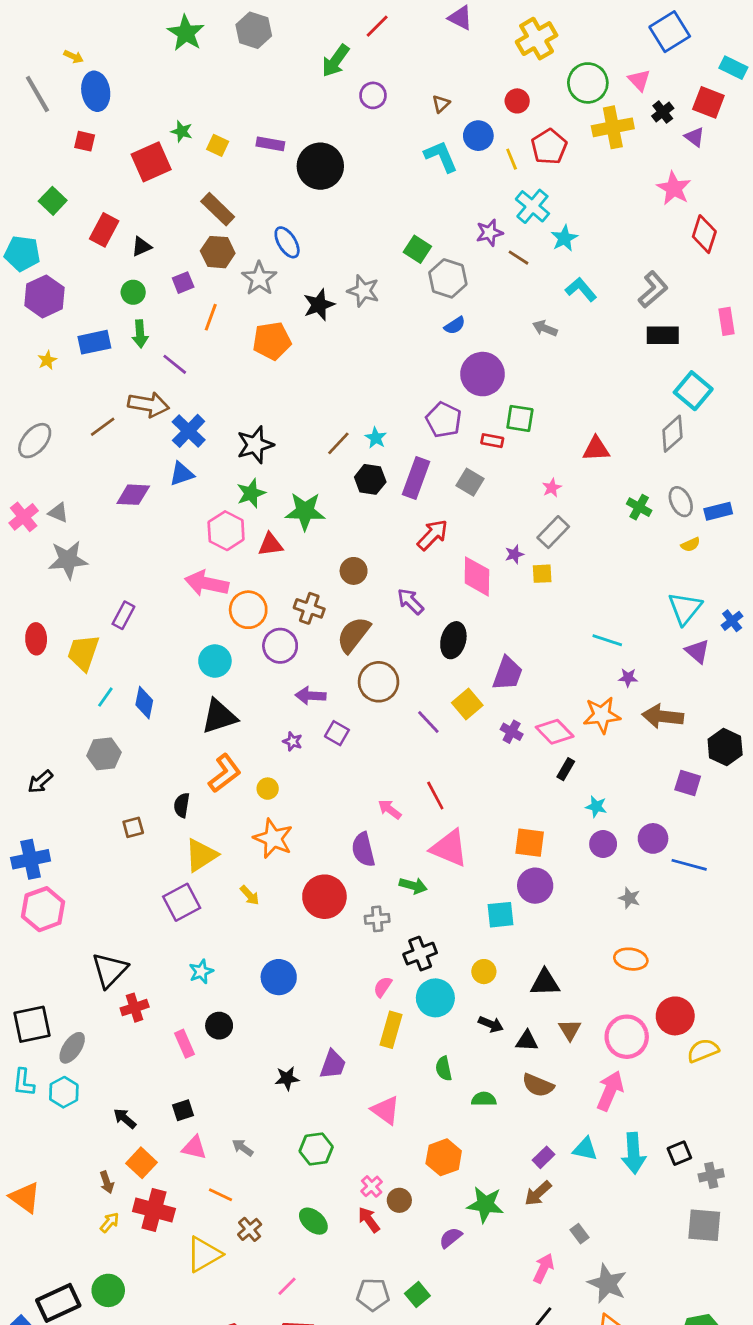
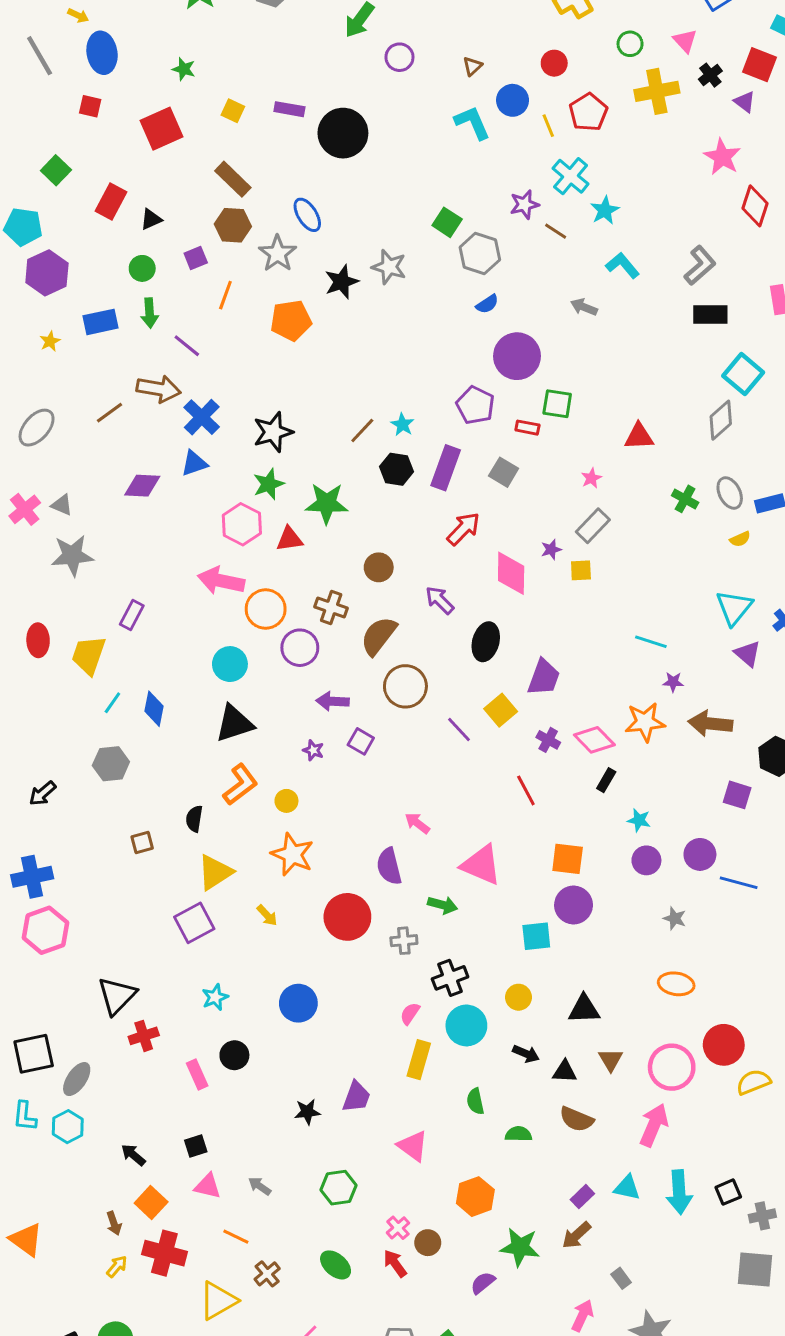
green circle: (588, 83) -> (630, 44), size x0.6
green star: (182, 131) -> (184, 69), moved
red line: (435, 795) -> (526, 790), moved

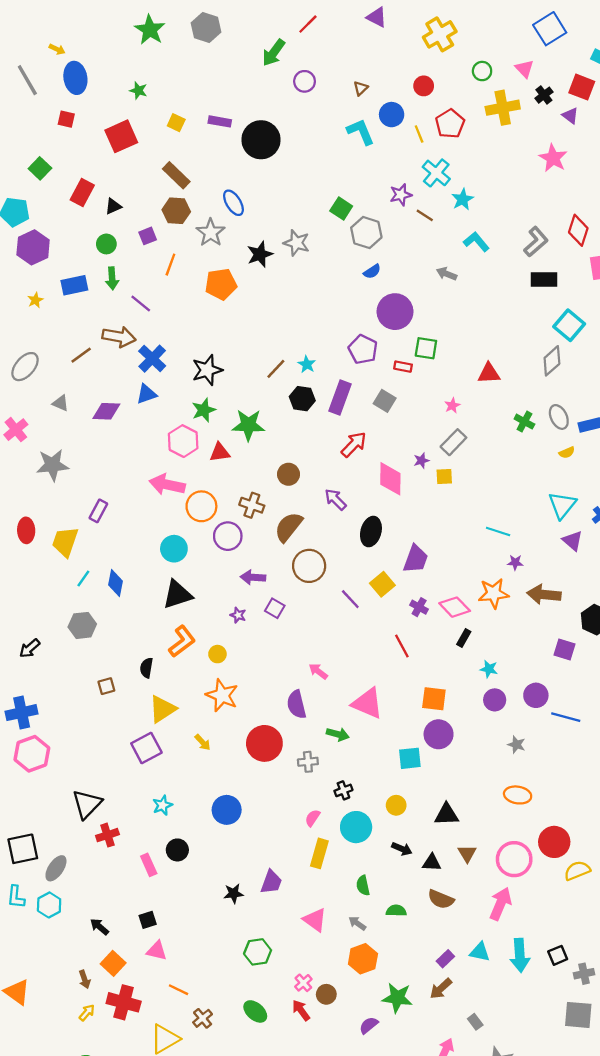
red diamond: (755, 206) -> (578, 230), moved
gray triangle: (62, 505) -> (61, 403), moved
black cross: (450, 978) -> (343, 790), size x0.7
gray arrow: (260, 1186) -> (357, 923), moved

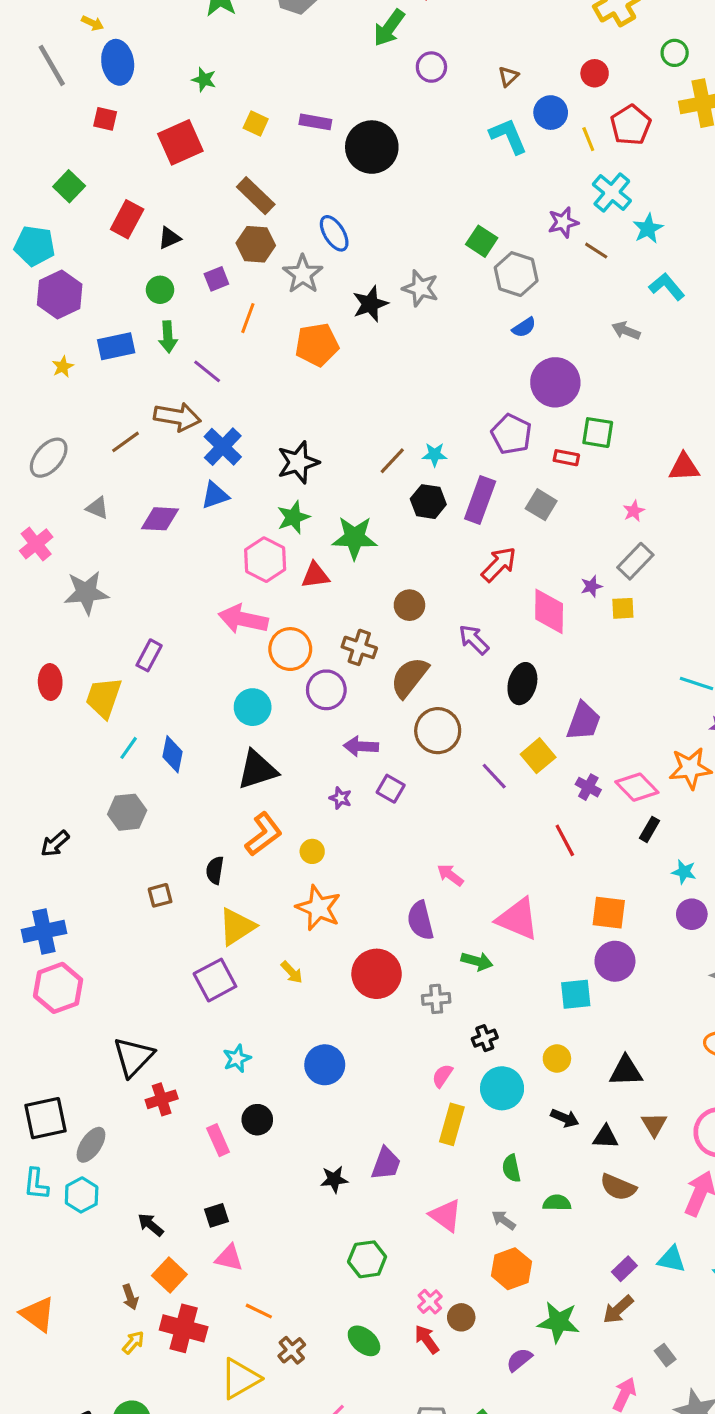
cyan star: (307, 364) -> (435, 455), turned -30

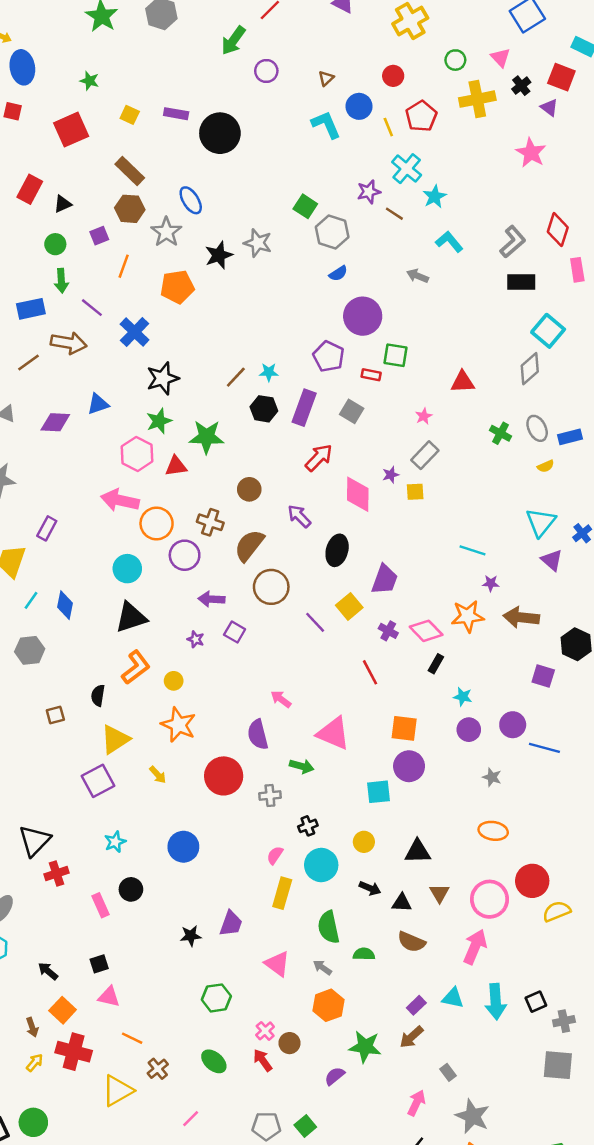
blue rectangle: (116, 346) -> (31, 309), moved
blue cross: (223, 447) -> (135, 332), moved
green semicircle: (511, 1168) -> (329, 927), size x1.5

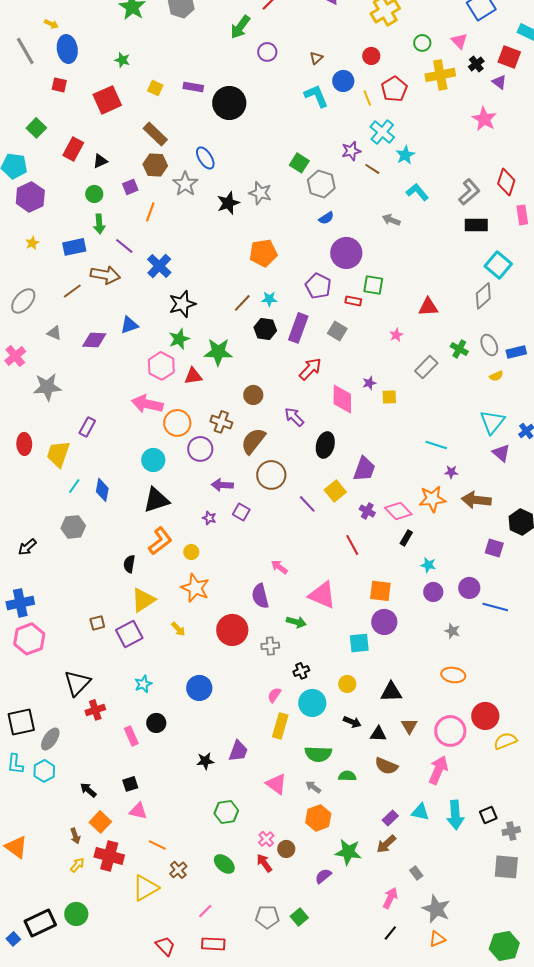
orange pentagon: (177, 287) -> (263, 253), moved
gray rectangle: (425, 455) -> (426, 367), moved
brown square: (55, 715) -> (97, 623), moved
green semicircle: (329, 927) -> (318, 754), turned -76

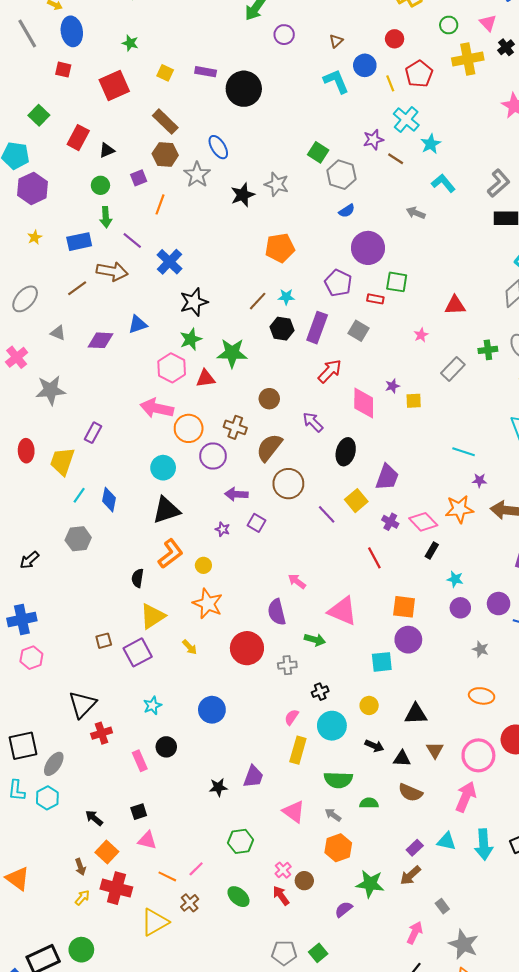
green cross: (459, 349) -> (488, 350), turned -36
pink hexagon: (29, 639) -> (31, 658), size x0.7
pink line: (205, 911) -> (196, 869), moved

